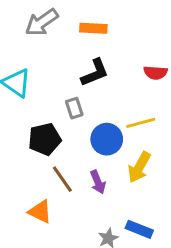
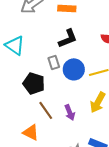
black pentagon: (45, 139) -> (34, 83), turned 30
blue circle: (107, 139) -> (74, 69), moved

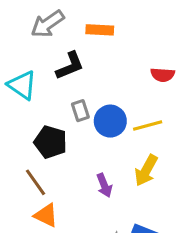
black L-shape: (68, 38) -> (70, 66), moved
brown line: (46, 110) -> (36, 182), moved

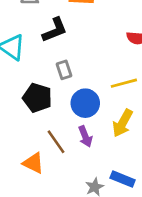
blue circle: (110, 121) -> (85, 103), moved
brown line: (36, 182) -> (56, 142), moved

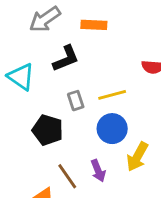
yellow line: (124, 83) -> (112, 95), moved
blue circle: (85, 103) -> (112, 129), moved

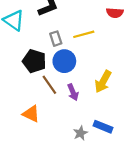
blue circle: (112, 129) -> (64, 61), moved
brown line: (67, 176) -> (49, 85), moved

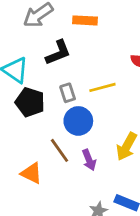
black pentagon: (34, 61) -> (30, 102), moved
orange triangle: (31, 114) -> (31, 173), moved

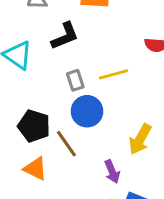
black pentagon: (30, 102) -> (34, 126), moved
purple arrow: (89, 160) -> (112, 172), moved

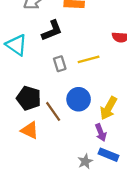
blue circle: (87, 111) -> (79, 99), moved
purple arrow: (112, 172) -> (101, 133), moved

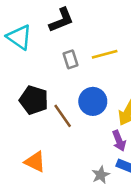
orange triangle: (30, 130) -> (35, 162), moved

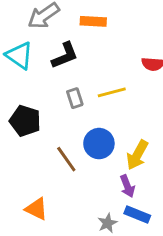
cyan triangle: (19, 37) -> (19, 55), moved
black pentagon: (34, 100) -> (25, 121), moved

